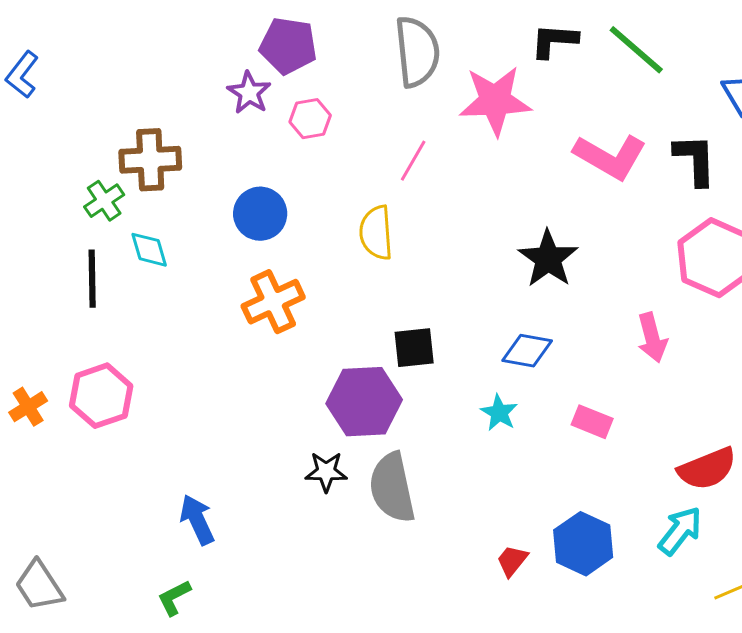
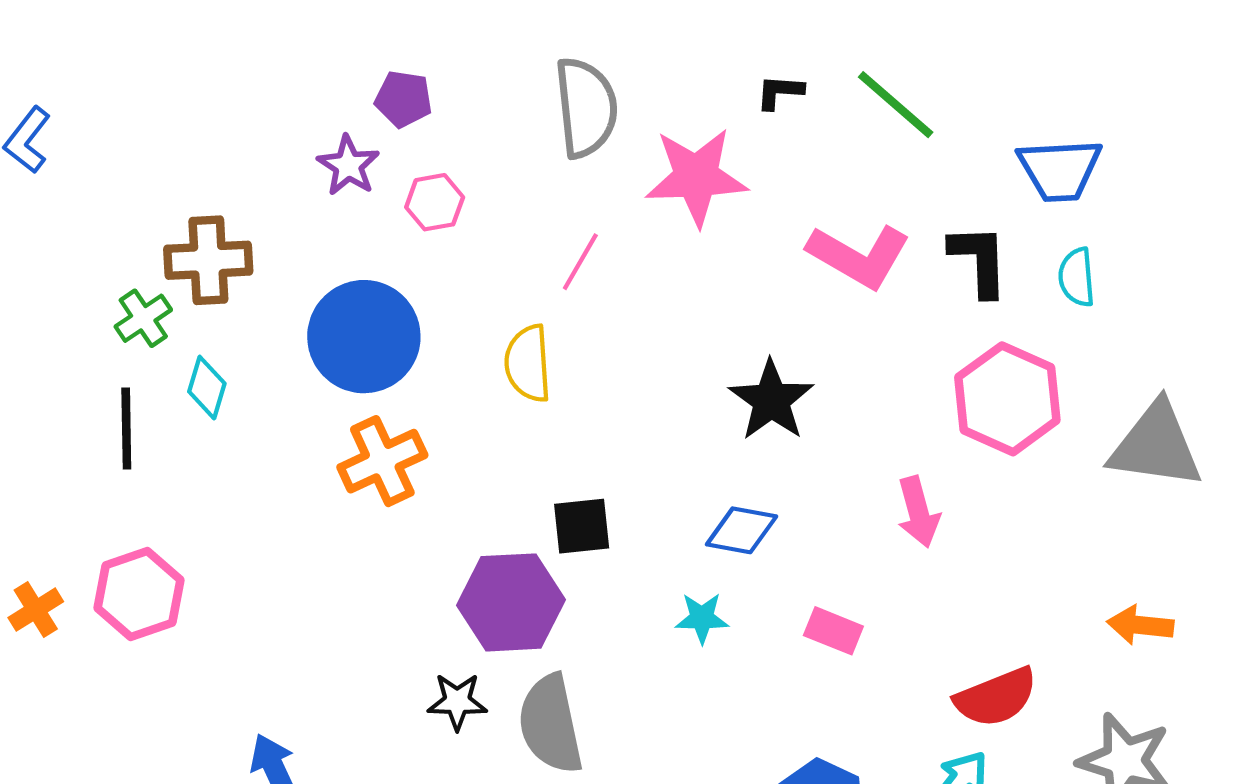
black L-shape: (554, 41) -> (780, 92), size x0.7
purple pentagon: (288, 46) -> (403, 99), size x0.7
blue circle: (260, 214) -> (364, 337), size x1.5
cyan diamond: (149, 250) -> (207, 388), turned 33
cyan star: (499, 413) -> (702, 618), turned -30

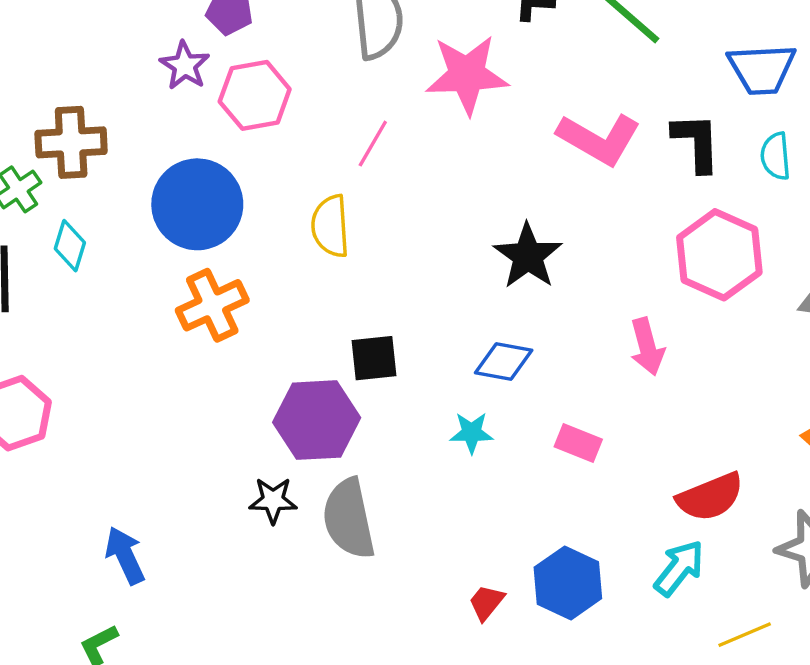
pink hexagon: (435, 202) -> (255, 95), size x1.5

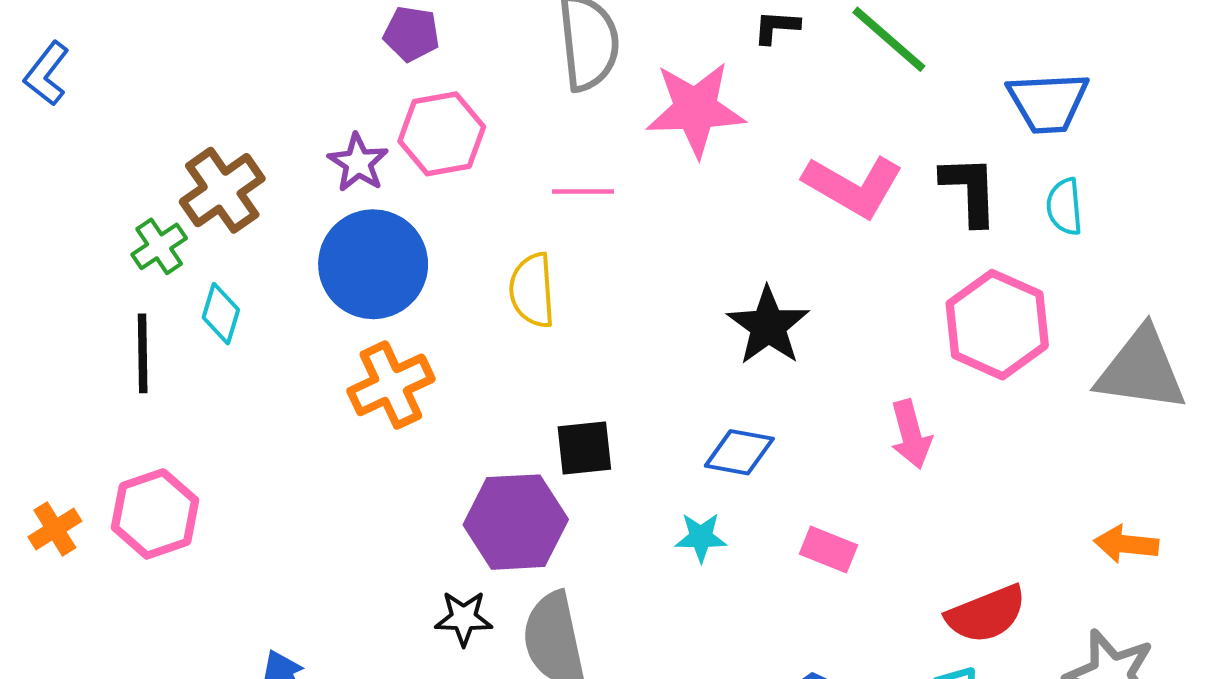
purple star: (185, 66) -> (358, 163), moved
brown cross: (71, 142) -> (222, 190), turned -32
pink line: (373, 144) -> (583, 192), turned 60

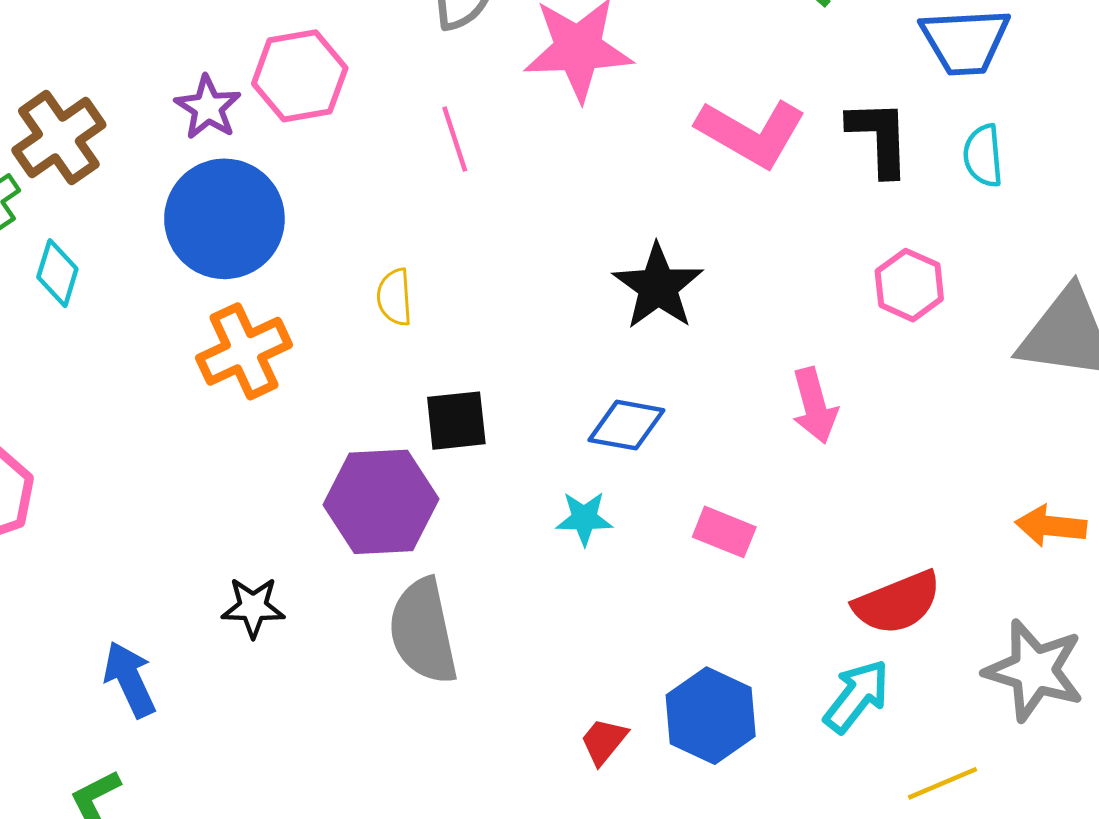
pink line: (583, 192) -> (455, 139), turned 72
yellow semicircle: (532, 290) -> (395, 297), moved, size x0.7
pink hexagon: (997, 325) -> (909, 285), size x0.6
black star: (464, 618) -> (253, 607), moved

